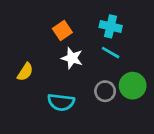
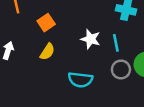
orange square: (62, 31) -> (46, 23), moved
cyan line: (111, 53) -> (116, 43), moved, turned 48

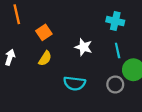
cyan line: (116, 43) -> (118, 50), moved
gray circle: (121, 69) -> (115, 84), moved

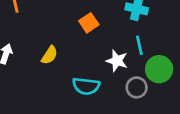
orange square: (44, 32) -> (89, 23), moved
white star: (84, 47) -> (117, 61), moved

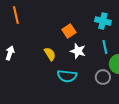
yellow semicircle: (50, 55) -> (50, 54), moved, turned -64
white star: (117, 61) -> (78, 51), moved

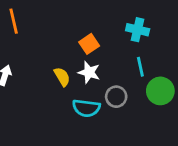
white star: (78, 51) -> (89, 72), moved
gray circle: (103, 77) -> (116, 97), moved

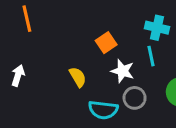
cyan line: (140, 67) -> (151, 56), moved
white star: (89, 72) -> (123, 71), moved

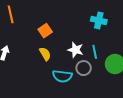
orange square: (106, 43) -> (45, 31), moved
cyan line: (151, 56) -> (95, 52), moved

